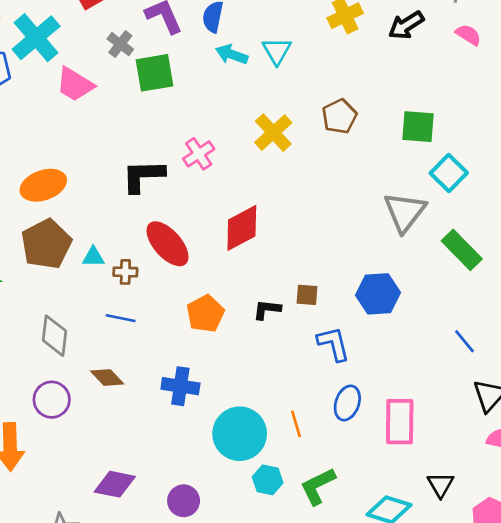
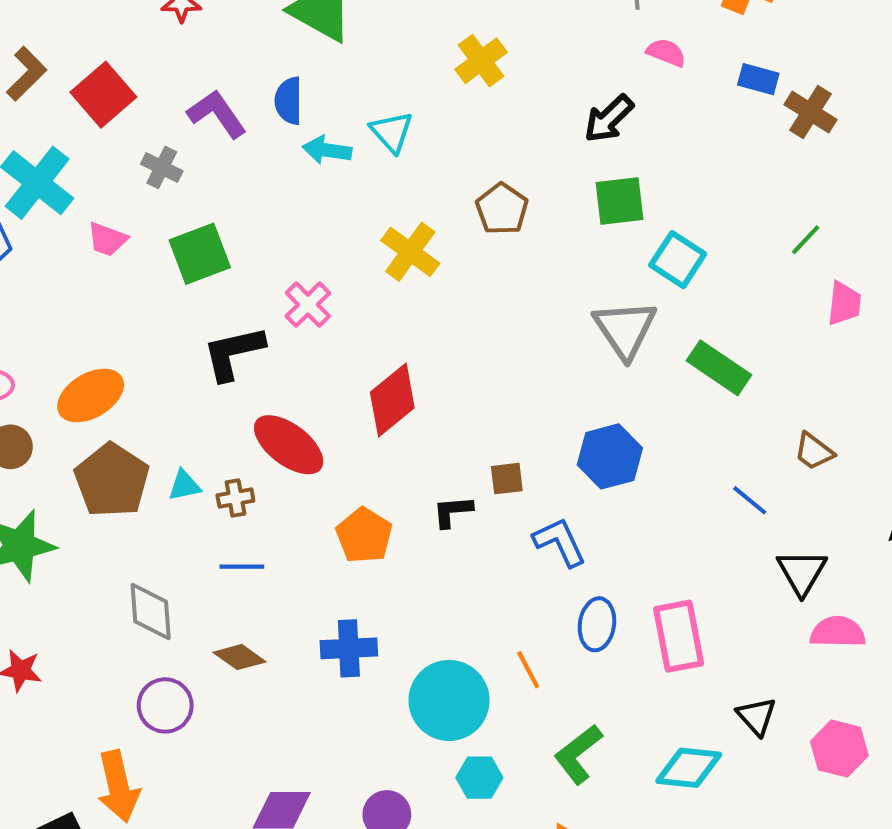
black arrow: (406, 25) -> (609, 119), moved
green square: (155, 73) -> (200, 254), moved
pink trapezoid: (75, 84) -> (107, 239), size x0.7
cyan hexagon: (268, 480) -> (479, 778), moved

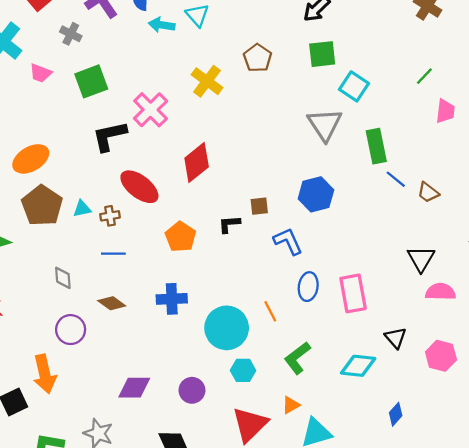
pink cross: (308, 305) -> (151, 110), size x1.4
green rectangle: (719, 368) -> (376, 146), turned 44
blue line: (750, 500) -> (396, 179), moved
gray diamond: (151, 611) -> (63, 278), size x0.7

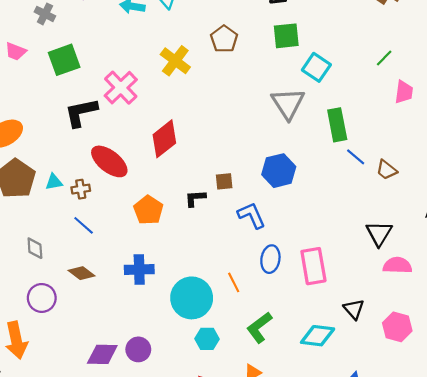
blue line: (113, 254) -> (84, 225), turned 40
purple circle: (192, 390) -> (138, 349), moved

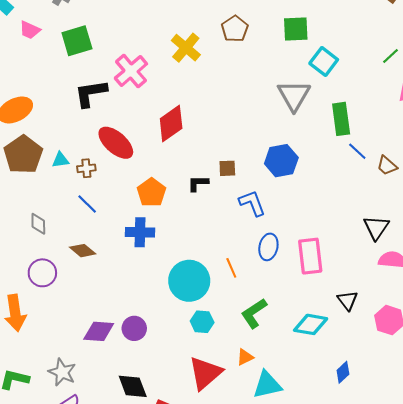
blue cross: (139, 270) -> (140, 232), moved

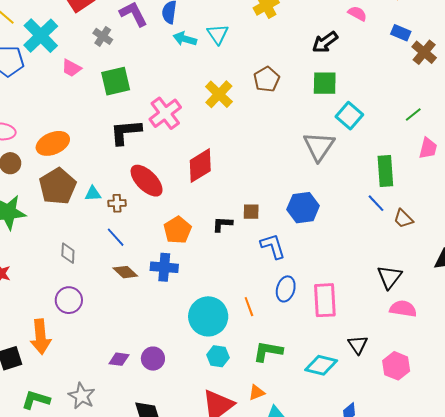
green rectangle: (341, 119) -> (385, 171), moved
brown diamond: (83, 251) -> (125, 272), moved
green L-shape: (254, 313) -> (268, 351), turned 40
purple diamond: (99, 331) -> (119, 359), size x0.7

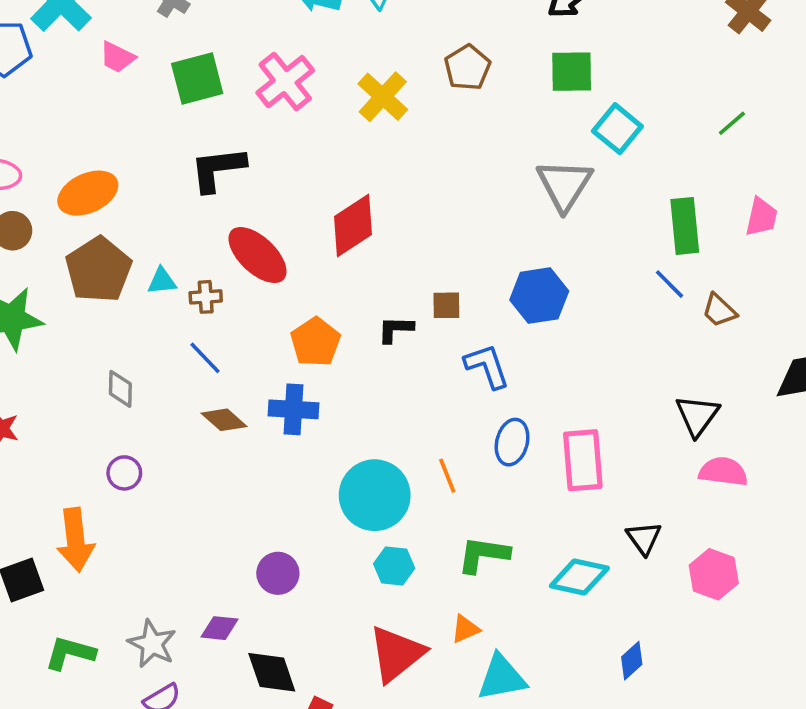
pink cross: (165, 113) -> (285, 82), moved
pink trapezoid: (428, 148) -> (761, 217), moved
purple circle: (69, 300) -> (124, 473), size x0.7
purple diamond: (119, 359) -> (220, 628), moved

